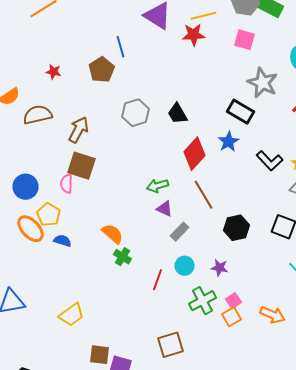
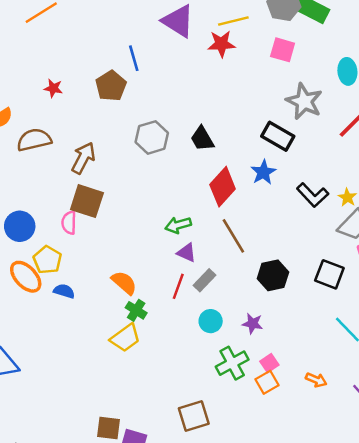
red line: (158, 280) -> (178, 286), moved
yellow trapezoid: (72, 315) -> (125, 338), moved
orange arrow: (272, 315) -> (316, 380), size x0.7

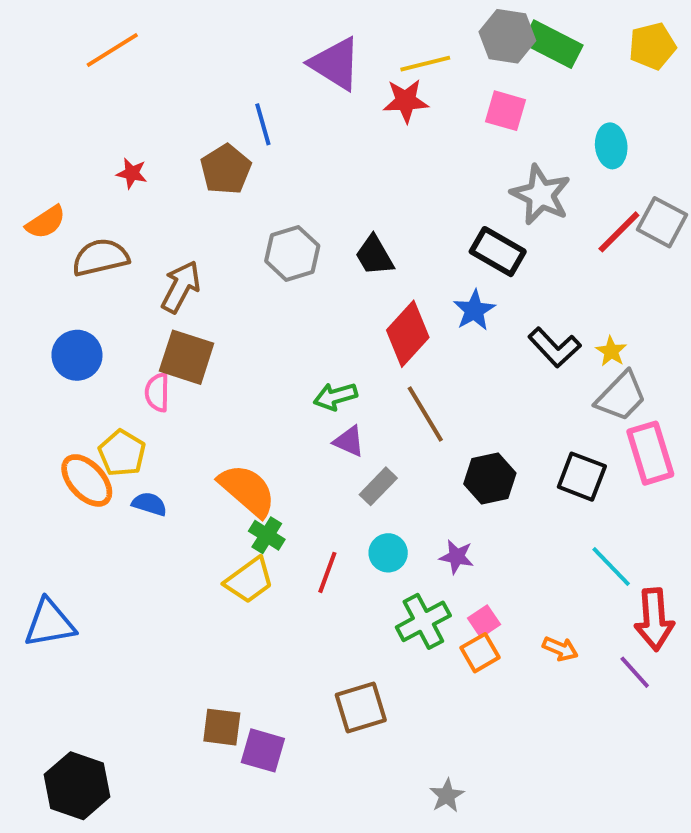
blue circle: (20, 226) -> (77, 355), moved
orange semicircle: (124, 283) -> (247, 490), size x1.4
red line: (178, 286) -> (327, 572), moved

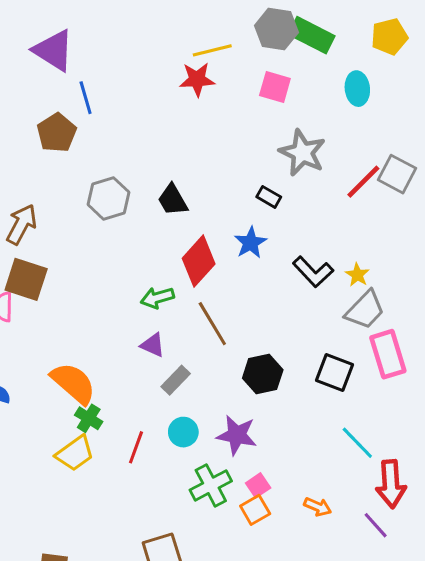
purple triangle: (335, 64) -> (54, 50), moved
cyan ellipse: (611, 146) -> (357, 89), moved
black rectangle: (498, 252) -> (269, 197), size x0.6
green arrow: (335, 396) -> (157, 298), moved
purple star: (457, 557) -> (237, 435), size x1.5

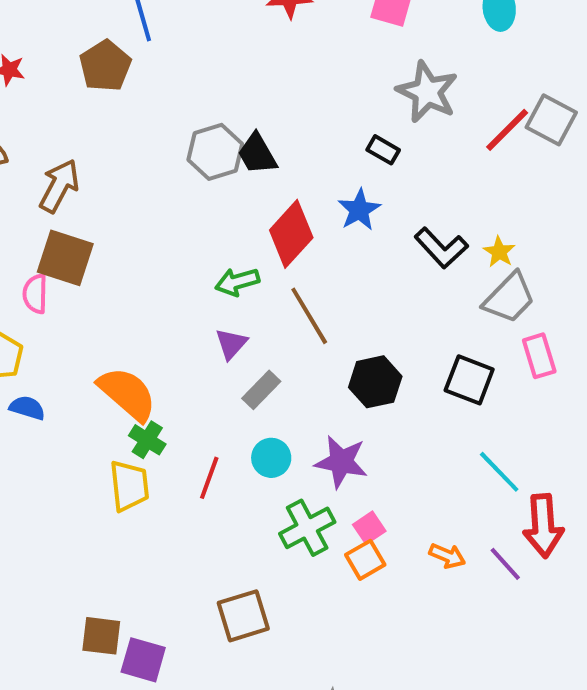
gray hexagon: (108, 198) -> (215, 152), moved
purple triangle: (153, 345) -> (231, 344), turned 48
pink rectangle: (388, 354) -> (539, 356), size x0.7
yellow trapezoid: (75, 453) -> (129, 486), turned -60
purple line: (376, 525) -> (505, 564), moved

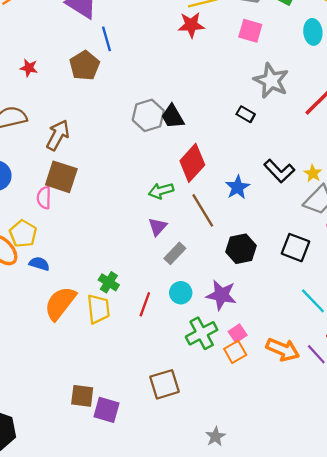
blue star: (359, 210) -> (238, 187), moved
orange semicircle: (127, 394) -> (60, 303), moved, turned -93
orange arrow: (447, 556) -> (283, 350), size x1.6

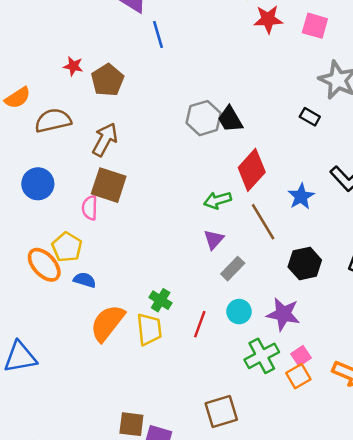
red star: (191, 25) -> (268, 19), moved
brown pentagon: (85, 66) -> (107, 80), moved

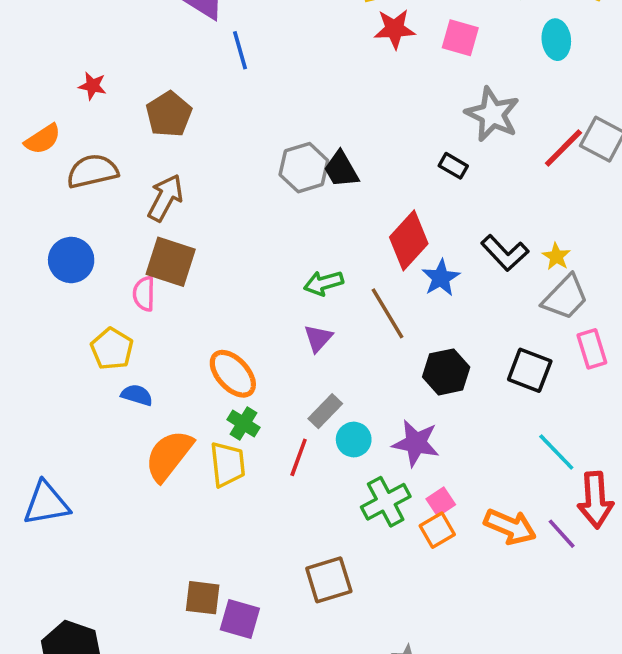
red star: (73, 66) -> (92, 86), moved
red diamond: (252, 170) -> (409, 240), moved
orange ellipse: (44, 265) -> (233, 374), moved
gray rectangle: (233, 269) -> (325, 411), moved

